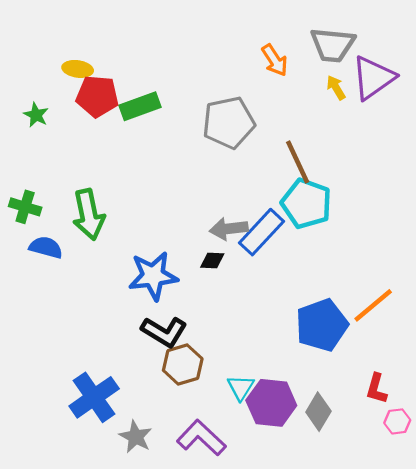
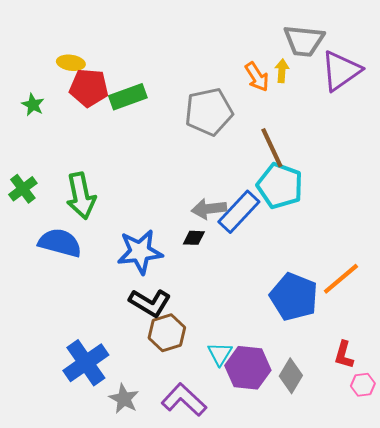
orange arrow: (275, 60) -> (257, 77), moved
yellow arrow: (336, 88) -> (282, 71), moved, turned 35
green cross: (25, 207) -> (23, 189), turned 36
blue semicircle: (46, 247) -> (60, 243), moved, size x1.4
blue pentagon: (322, 325) -> (294, 297), turned -30

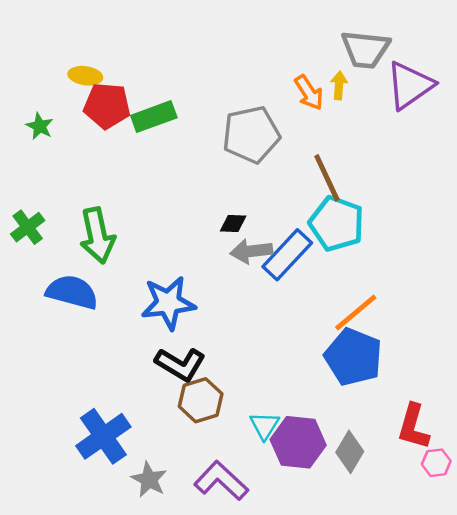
black diamond: (194, 238) -> (233, 224), moved
orange line: (341, 279) -> (356, 312), moved
red L-shape: (344, 355) -> (413, 427), size x1.4

